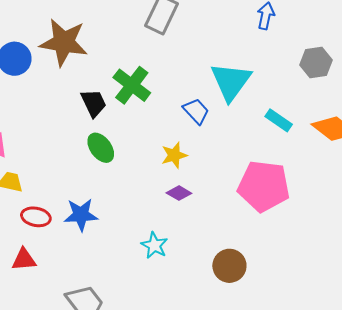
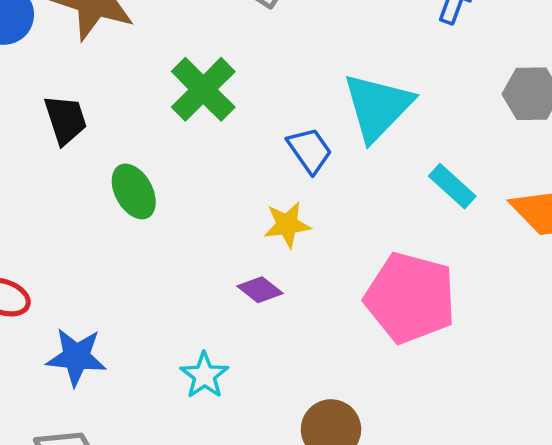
black trapezoid: (94, 103) -> (66, 120), moved
yellow star: (174, 155) -> (287, 225), moved
blue star: (81, 215) -> (76, 357), moved

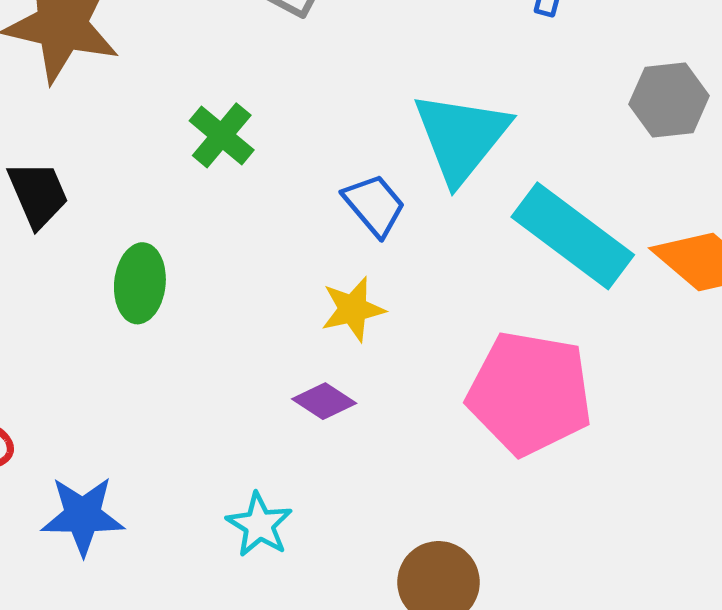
green cross: (203, 89) -> (222, 135), size x0.7
cyan rectangle: (452, 186) -> (573, 236), size x1.8
green ellipse: (134, 191) -> (140, 283), turned 40

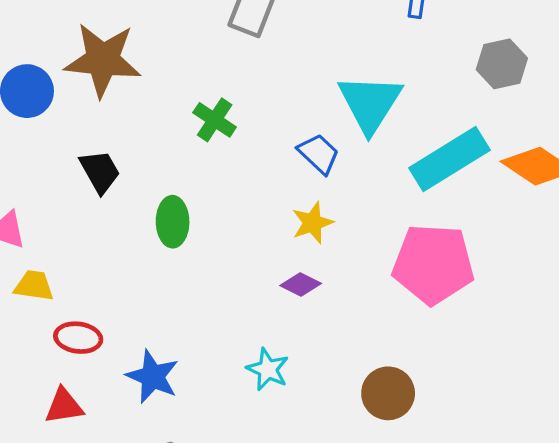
cyan rectangle: (573, 236) -> (449, 159), turned -62
blue star: (83, 516) -> (153, 377), turned 30

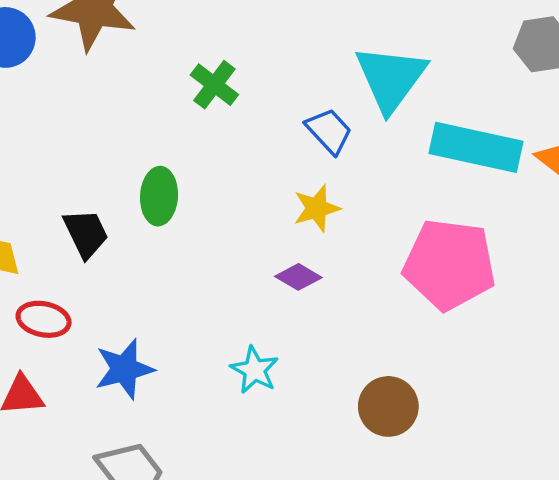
cyan rectangle: (449, 159) -> (476, 147), turned 40
black trapezoid: (100, 171) -> (86, 233), moved
blue star: (153, 377) -> (124, 369), turned 30

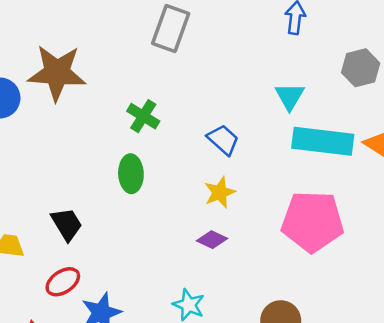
cyan triangle: (391, 78) -> (290, 96), moved, size x0.6
green ellipse: (159, 196) -> (131, 174), moved
red ellipse: (44, 319) -> (63, 282), moved, turned -40

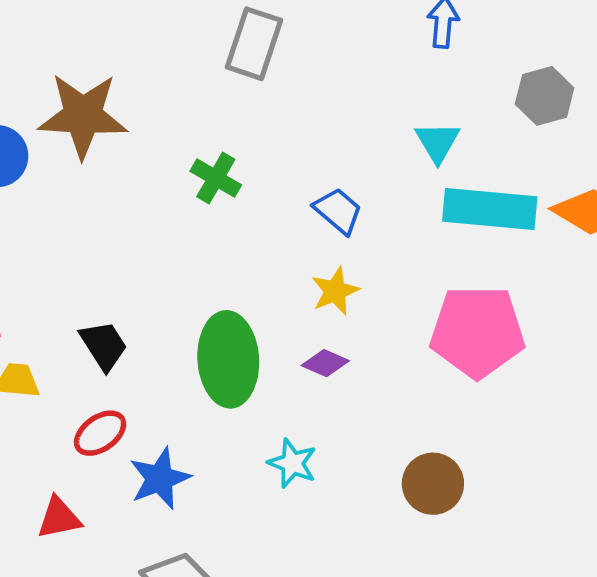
green ellipse: (131, 174) -> (228, 359), moved, size x1.6

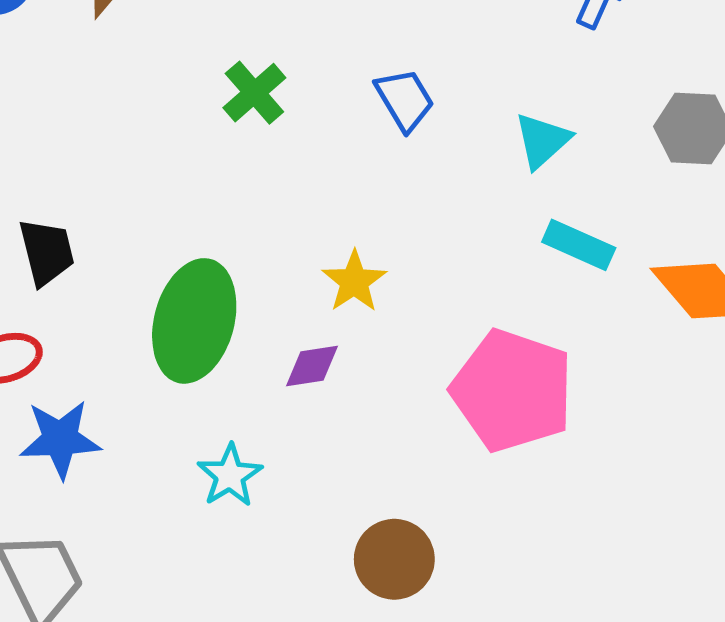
cyan rectangle: (490, 209) -> (579, 245), size x0.6
blue trapezoid: (338, 211) -> (405, 100), moved
yellow star: (335, 291) -> (354, 281), turned -30
purple diamond: (325, 363) -> (312, 366), turned -51

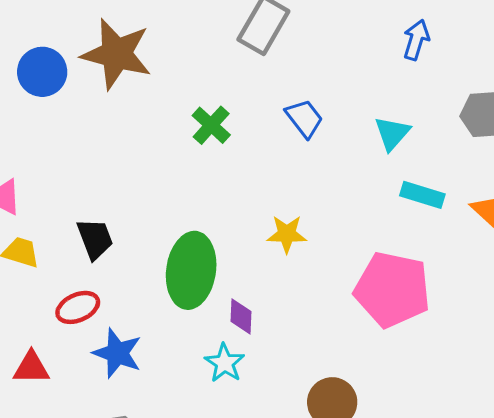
yellow star: (354, 281) -> (287, 234), turned -30
purple diamond: (312, 366) -> (241, 316), moved, turned -72
blue star: (60, 439) -> (117, 353), turned 30

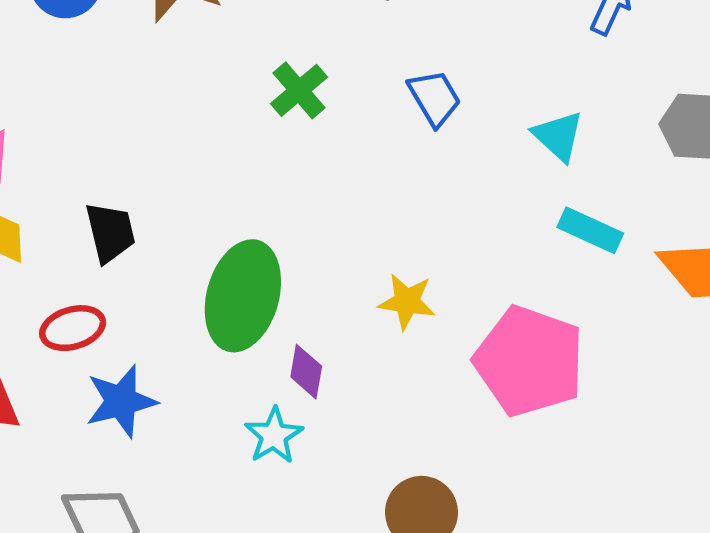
cyan triangle: (392, 133) -> (558, 136), turned -36
yellow star: (287, 234) -> (407, 302), moved
blue star: (117, 353) -> (121, 401), turned 30

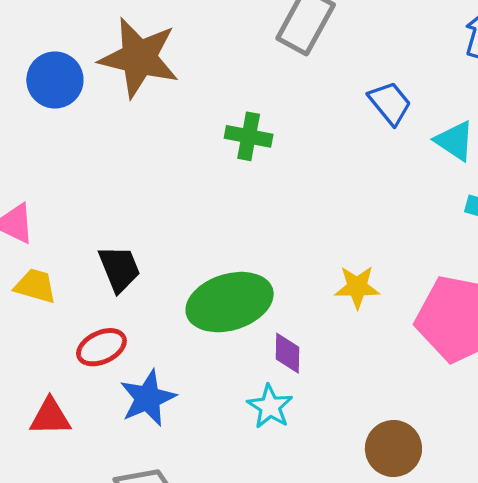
green cross: (299, 90) -> (249, 136), turned -30
blue trapezoid: (434, 98) -> (390, 103), moved
green ellipse: (243, 296) -> (230, 302), turned 66

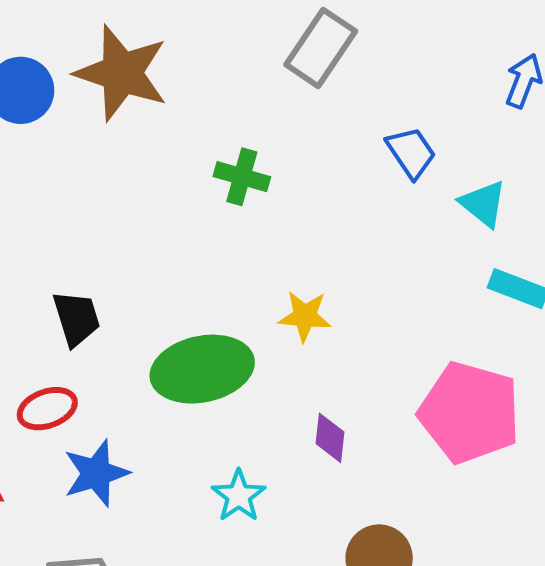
yellow star: (357, 287) -> (305, 316), moved
purple diamond: (288, 353) -> (330, 438), moved

